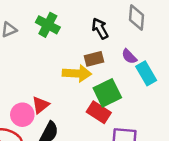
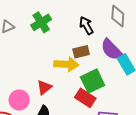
green cross: (48, 25) -> (41, 22), turned 30
purple semicircle: (129, 56) -> (111, 50), size x1.6
red triangle: (41, 105) -> (44, 87), moved

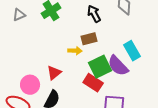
purple semicircle: (111, 50) -> (118, 66), moved
yellow arrow: (66, 64) -> (75, 51), size x0.6

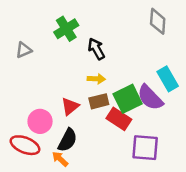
black arrow: (94, 14) -> (96, 49), moved
gray triangle: (19, 15) -> (24, 50), moved
brown rectangle: (89, 39) -> (99, 101), moved

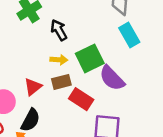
cyan rectangle: (168, 79) -> (129, 35), moved
green square: (128, 99) -> (90, 58), moved

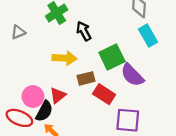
yellow arrow: (59, 60) -> (65, 58), moved, size x1.5
red triangle: (33, 87) -> (58, 95), moved
black semicircle: (30, 120) -> (44, 111), moved

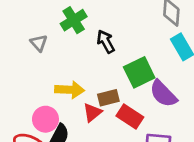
gray triangle: (18, 32) -> (39, 43), moved, turned -49
yellow arrow: (65, 58) -> (70, 90), moved
red triangle: (58, 95) -> (92, 112), moved

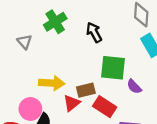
black arrow: (106, 42) -> (94, 32), moved
green square: (139, 72) -> (113, 68), turned 32
purple semicircle: (163, 94) -> (134, 87), size x0.6

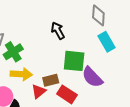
green cross: (55, 22) -> (13, 52), moved
purple semicircle: (134, 87) -> (92, 77), size x1.6

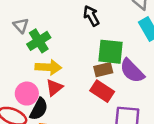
brown rectangle: (51, 80) -> (103, 70), moved
red triangle: (39, 91) -> (54, 88), moved

